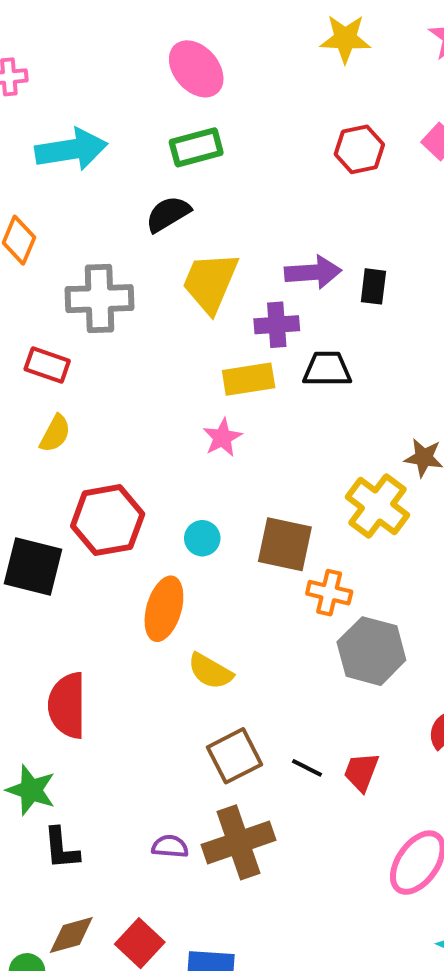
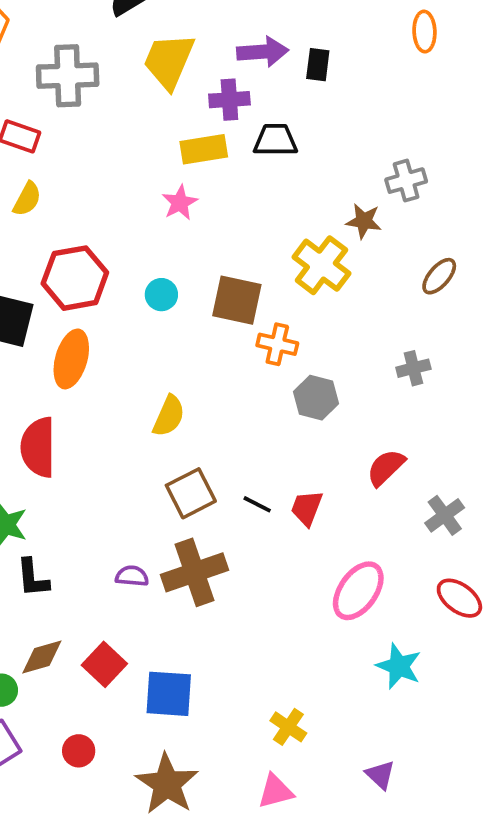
orange ellipse: (164, 609) -> (71, 359), moved
gray hexagon: (371, 651) -> (316, 398), size x0.7
yellow semicircle: (210, 671) -> (169, 416), turned -96

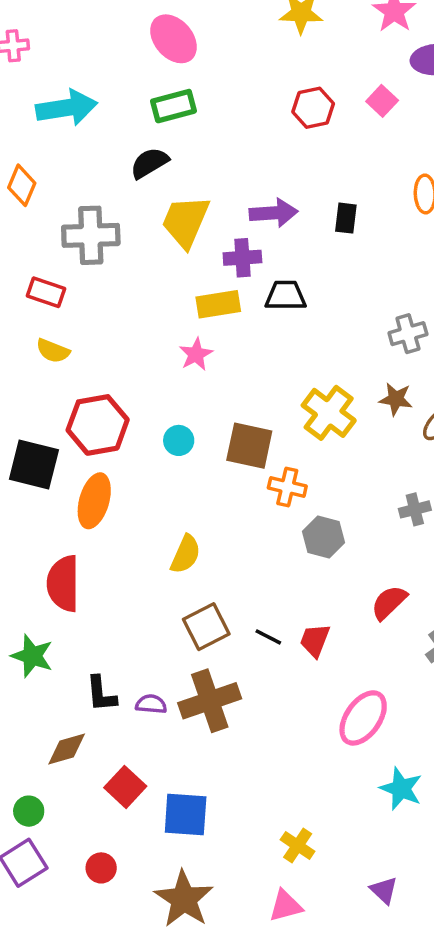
black rectangle: (318, 65) -> (346, 218), moved
yellow semicircle: (27, 199) -> (53, 351), turned 84
brown star: (364, 221) -> (396, 399), moved
black L-shape: (33, 578) -> (101, 694), moved
brown diamond: (42, 657) -> (67, 749), moved

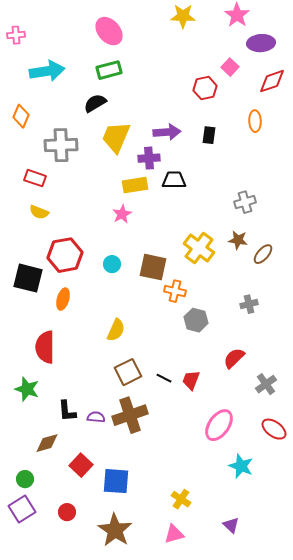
red hexagon: (313, 108) -> (205, 88), moved
orange ellipse: (94, 501) -> (63, 299), size x0.7

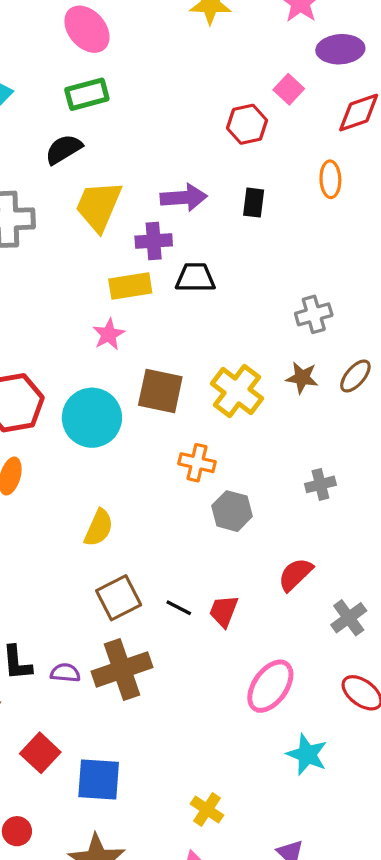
brown ellipse: (263, 254) -> (355, 376), moved
cyan circle: (112, 264) -> (92, 418), size x2.0
brown square: (153, 267) -> (160, 391), moved

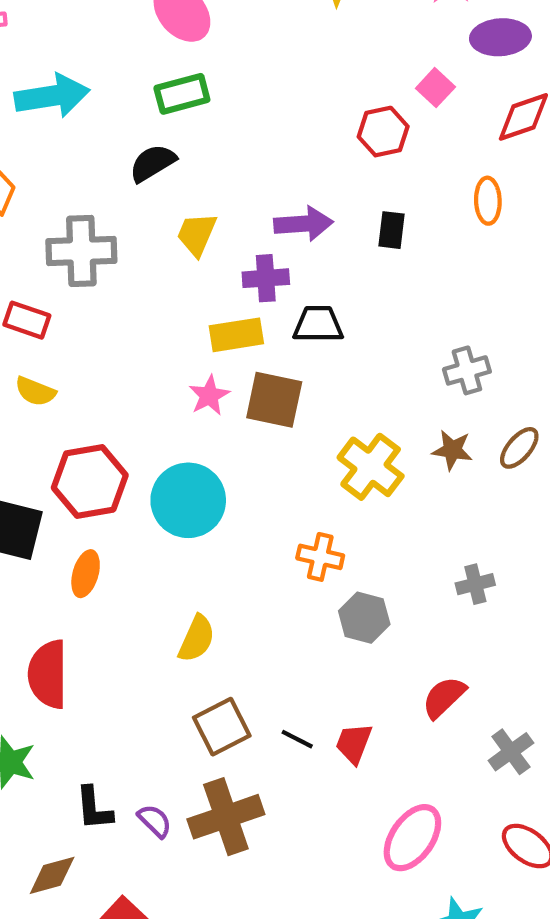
yellow trapezoid: (99, 206) -> (197, 234), size x0.7
brown square: (160, 391) -> (274, 400), moved
purple semicircle: (65, 673) -> (155, 821), turned 40

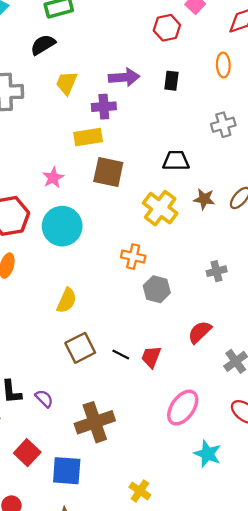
black trapezoid: (318, 324) -> (176, 161), moved
gray cross: (467, 370) -> (223, 125), moved
pink star: (209, 396) -> (53, 178), moved
brown cross: (226, 817) -> (95, 422), moved

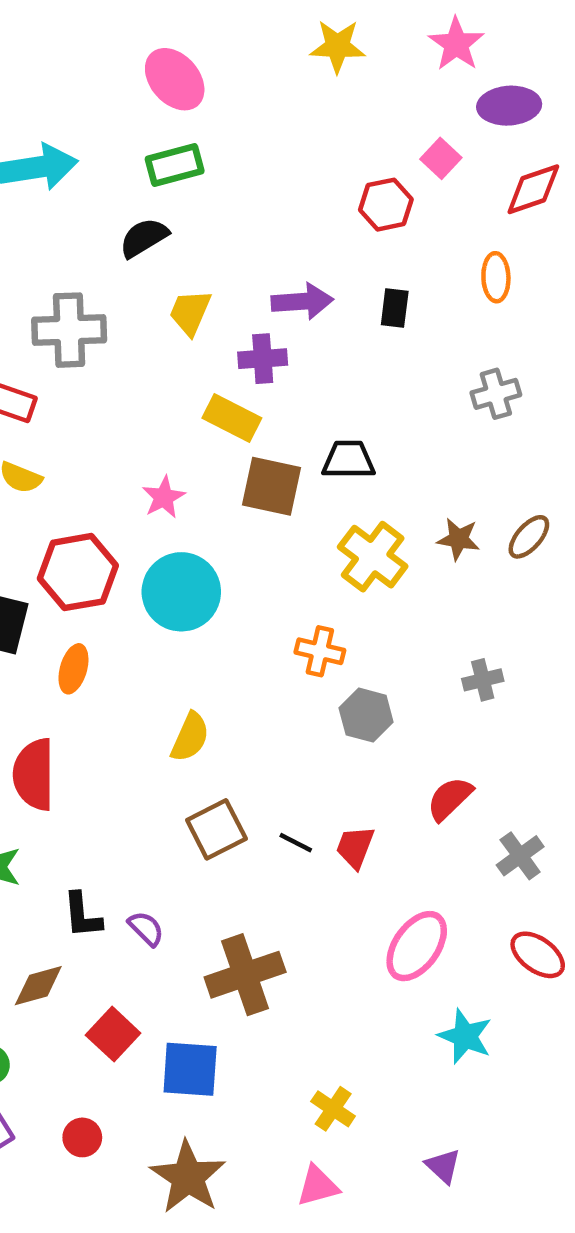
yellow rectangle: (88, 137) -> (232, 418), turned 36
black trapezoid: (176, 161) -> (348, 460), moved

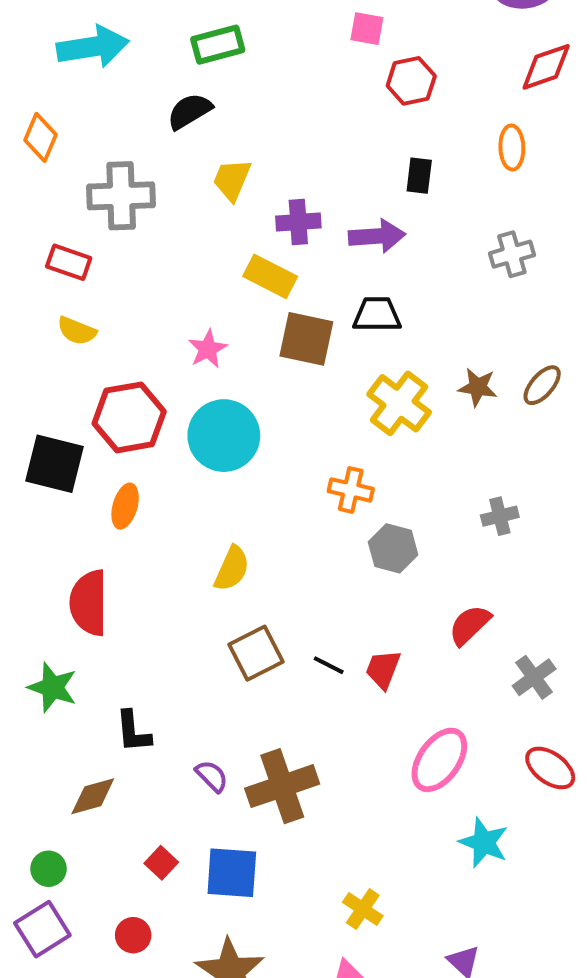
pink square: (441, 158) -> (367, 29), moved, turned -33
purple arrow: (302, 301) -> (377, 236), moved
purple semicircle: (146, 928) -> (212, 776), moved
red square: (113, 1034) -> (161, 863), moved, size x0.7

